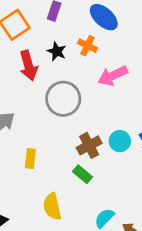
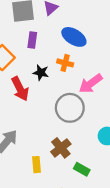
gray circle: (63, 99) -> (70, 108), moved
brown cross: (89, 145) -> (61, 148), moved

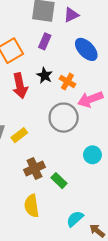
orange cross: (65, 63) -> (67, 81), moved
brown cross: (61, 148) -> (34, 169), moved
yellow rectangle: (37, 165) -> (19, 135), moved, turned 42

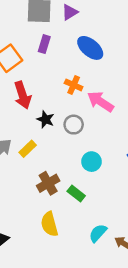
black star: (45, 75) -> (46, 119), moved
pink arrow: (90, 99) -> (100, 102), turned 60
gray circle: (64, 118) -> (74, 125), size x0.6
cyan circle: (92, 155) -> (91, 162), moved

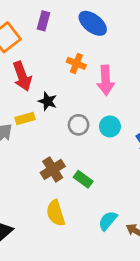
pink arrow: (100, 102) -> (106, 80), turned -124
gray circle: (74, 125) -> (78, 125), moved
yellow rectangle: (28, 149) -> (25, 118), moved, turned 30
cyan circle: (91, 162) -> (110, 126), moved

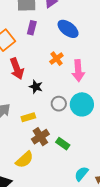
orange cross: (76, 63) -> (56, 59), turned 32
yellow rectangle: (25, 118) -> (28, 117), moved
cyan circle: (110, 126) -> (82, 104), size x1.5
yellow semicircle: (56, 213) -> (24, 160), moved, turned -114

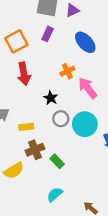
pink arrow: (78, 71) -> (88, 88), turned 135
black star: (36, 87) -> (51, 98), moved
cyan semicircle: (81, 174) -> (55, 194), moved

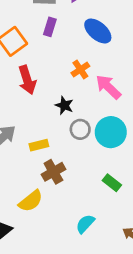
green rectangle: (57, 161) -> (112, 183), moved

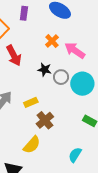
gray circle: (80, 129) -> (61, 77), moved

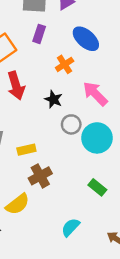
orange cross: (52, 41) -> (65, 64), moved
black star: (45, 70) -> (53, 99), moved

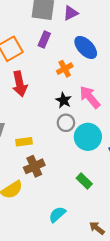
black star: (53, 99) -> (64, 100), moved

